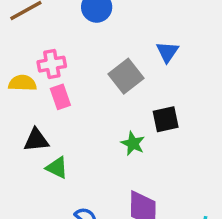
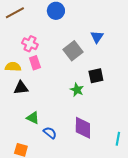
pink cross: (52, 64) -> (30, 44), turned 35
yellow semicircle: (22, 83) -> (13, 67), moved
green triangle: (57, 168) -> (33, 118), moved

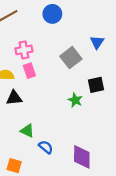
pink cross: (30, 44) -> (24, 50), turned -35
purple diamond: (83, 128) -> (82, 157), moved

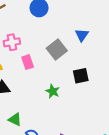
pink rectangle: (29, 71) -> (28, 62), moved
green star: (75, 100) -> (53, 91), moved

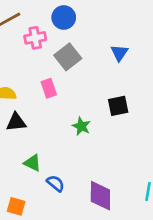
pink cross: (12, 42) -> (35, 38), moved
gray square: (57, 50) -> (68, 57), moved

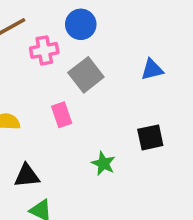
blue triangle: (119, 53) -> (152, 70), turned 42
black triangle: (16, 122) -> (27, 176), moved

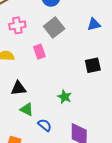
pink cross: (44, 50) -> (17, 25), moved
green star: (103, 163) -> (65, 97), moved

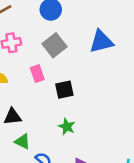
blue triangle: (94, 24) -> (101, 42), size x1.5
black square: (93, 65) -> (64, 90), moved

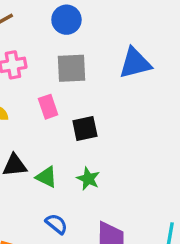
gray square: (54, 45) -> (72, 68), turned 35
green triangle: (22, 141) -> (46, 177), moved

